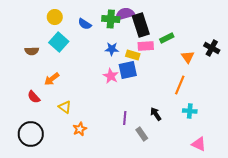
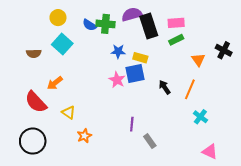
green cross: (111, 19) -> (105, 24), moved
pink rectangle: (146, 46) -> (176, 23), moved
red semicircle: (34, 97) -> (36, 102), size x1.6
cyan cross: (190, 111) -> (200, 117), turned 32
black arrow: (156, 114) -> (165, 87), moved

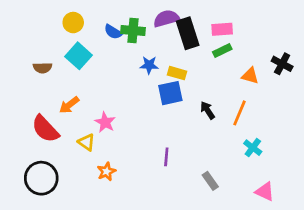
orange triangle: (198, 60) -> (250, 76), turned -40
pink star: (117, 80) -> (105, 122), moved
gray rectangle: (150, 141) -> (210, 181), moved

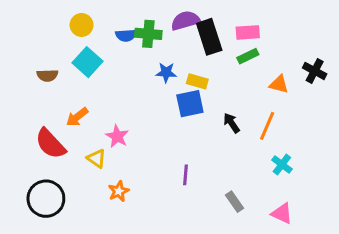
blue semicircle: (113, 32) -> (126, 35), turned -36
pink triangle: (265, 191) -> (282, 213), moved

